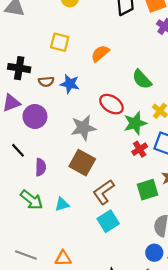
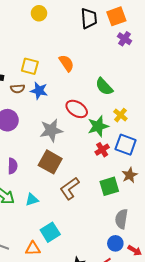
yellow square: (60, 42) -> (30, 66), moved
orange semicircle: (100, 53) -> (66, 63), turned 96
cyan square: (108, 221) -> (50, 232), moved

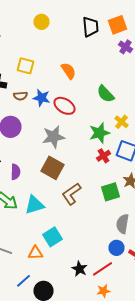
yellow square: (30, 66) -> (26, 66), moved
red ellipse: (77, 109) -> (64, 106), moved
cyan triangle: (32, 200) -> (34, 205), size x1.5

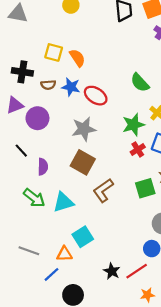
orange semicircle: (68, 71) -> (77, 58), moved
blue line: (24, 281) -> (51, 274), moved
orange star: (104, 291) -> (147, 295), moved

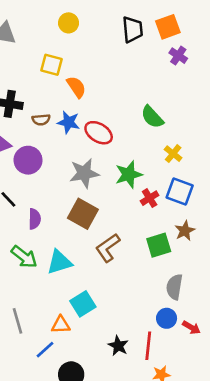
yellow square: (54, 52) -> (52, 65), moved
green star: (133, 125) -> (129, 175), moved
gray line: (29, 251) -> (18, 321), turned 54
red line: (137, 271) -> (148, 346), turned -50

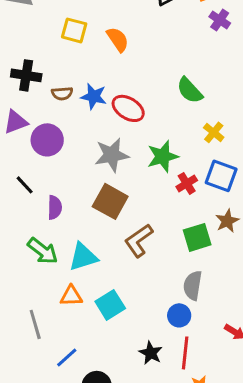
orange semicircle: (76, 87) -> (118, 39), moved
gray semicircle: (174, 287) -> (193, 285), moved
blue circle: (167, 318) -> (179, 315), moved
orange triangle: (61, 325) -> (71, 296), moved

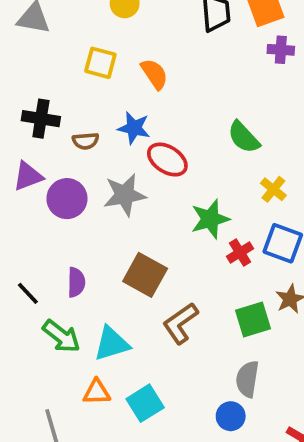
purple cross: (220, 20) -> (281, 50), turned -30
blue star: (94, 96) -> (134, 128), moved
gray star: (112, 155) -> (125, 195), moved
black line: (25, 185) -> (28, 293), moved

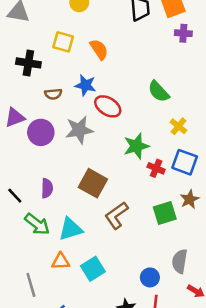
black cross: (41, 119) -> (28, 63), moved
red cross: (240, 253) -> (156, 168), turned -35
gray semicircle: (247, 379) -> (180, 261), moved

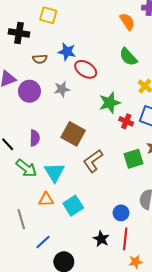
orange semicircle: (99, 49) -> (127, 22), moved
gray star: (79, 130) -> (62, 89), size x0.7
cyan triangle: (71, 229) -> (54, 172), turned -45

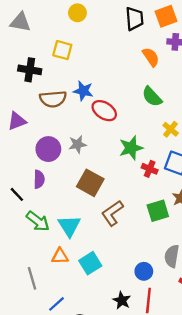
brown semicircle: (40, 59) -> (53, 99), size x1.6
gray star: (62, 89) -> (77, 144), moved
purple circle: (29, 91) -> (48, 149), moved
purple semicircle: (35, 138) -> (39, 179), moved

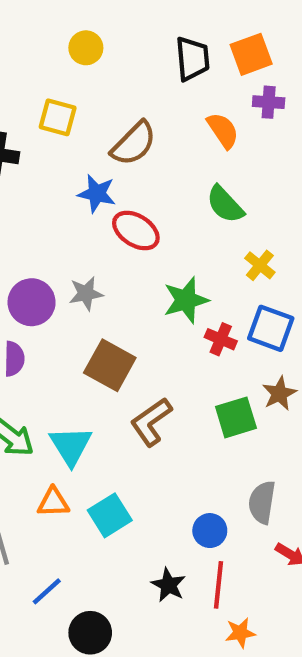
brown semicircle: (53, 99) -> (134, 144), moved, turned -40

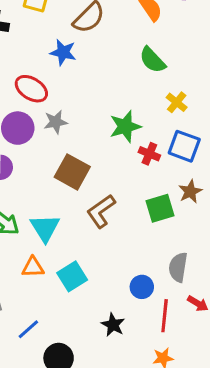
red ellipse: (136, 230) -> (31, 89), moved
red line: (219, 585) -> (165, 316), moved

